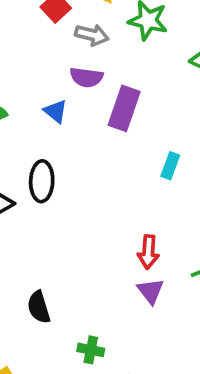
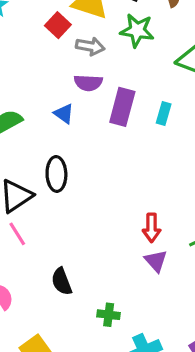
cyan rectangle: (170, 166) -> (164, 113), moved

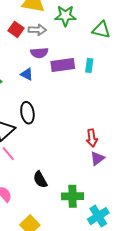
red square: (58, 25) -> (16, 29), moved
purple rectangle: (122, 107) -> (63, 65), turned 75
purple triangle: (156, 261) -> (97, 158), turned 42
green cross: (109, 315) -> (72, 196), size x1.5

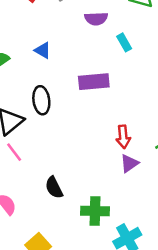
purple semicircle: (39, 53) -> (96, 19), moved
purple rectangle: (63, 65) -> (94, 82), moved
cyan rectangle: (89, 65) -> (124, 42), turned -40

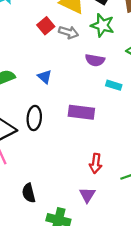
cyan rectangle: (124, 42) -> (114, 85), turned -56
purple triangle: (129, 163) -> (87, 195), moved, turned -35

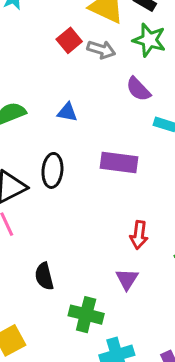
purple semicircle: (95, 60) -> (138, 89), turned 36
blue triangle: (45, 77) -> (67, 112), turned -32

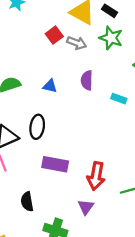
purple semicircle: (138, 89) -> (87, 80), moved, turned 42
purple rectangle: (119, 163) -> (55, 164), moved
red arrow: (139, 235) -> (96, 176), size x1.4

